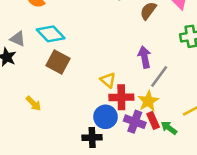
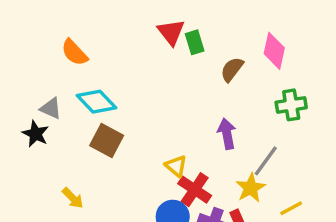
gray line: (159, 77) -> (266, 161), moved
red cross: (121, 97) -> (195, 190), turned 35
yellow star: (148, 101) -> (251, 188), moved

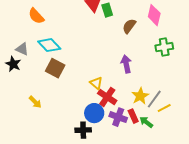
gray line: (266, 161) -> (154, 99), moved

